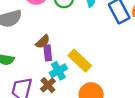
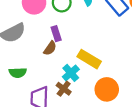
purple rectangle: (48, 53) -> (56, 34), moved

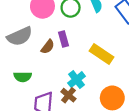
brown semicircle: (50, 48) -> (48, 47), moved
yellow rectangle: (89, 59) -> (101, 54), moved

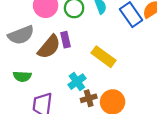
brown semicircle: (48, 47) -> (49, 47), size x1.6
brown cross: (68, 95) -> (89, 98), moved, turned 32

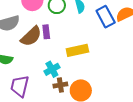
yellow rectangle: (104, 57) -> (77, 50), turned -55

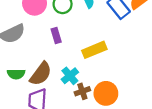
brown semicircle: (31, 36) -> (41, 74), moved

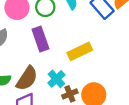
purple rectangle: (56, 36) -> (40, 39), size x1.5

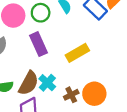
cyan cross: (56, 79) -> (47, 83), moved

